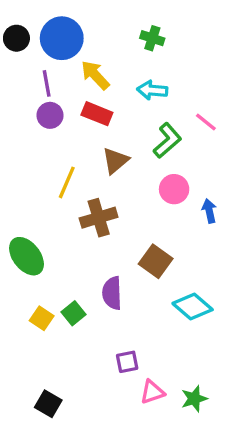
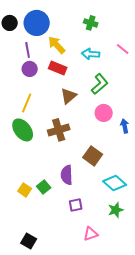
pink line: (206, 122) -> (123, 49), moved
yellow line: (67, 182) -> (27, 103), moved
green ellipse: (27, 256) -> (23, 130), moved
purple square: (127, 362) -> (76, 205), moved
green star: (194, 399) -> (116, 210), moved

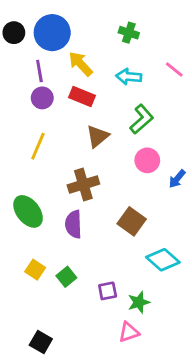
blue arrow: (125, 126) -> (177, 179), turned -128
green ellipse: (23, 130) -> (28, 211), moved
purple semicircle: (67, 175) -> (73, 224), moved
green square: (44, 187) -> (66, 277), moved
green star: (116, 210) -> (139, 302), moved

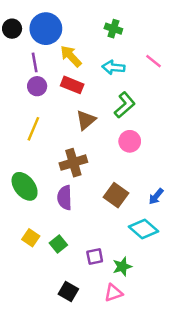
blue arrow: (177, 179) -> (156, 196), moved
black square: (41, 342) -> (68, 292), moved

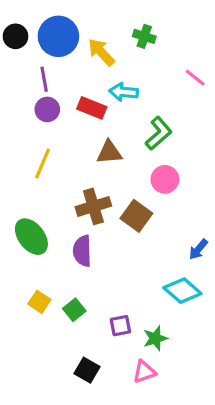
yellow arrow: (71, 56) -> (101, 52), moved
cyan arrow: (113, 67) -> (124, 92), moved
brown triangle: (86, 120) -> (109, 152), turned 35
brown square: (116, 195) -> (136, 216), moved

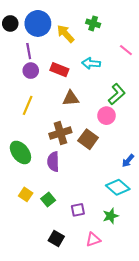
cyan arrow: (124, 92) -> (91, 63), moved
green L-shape: (159, 133) -> (117, 94), moved
green star: (155, 338) -> (111, 216), moved

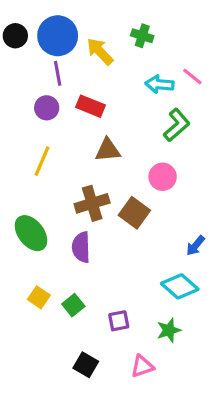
purple line: (29, 51) -> (58, 73), moved
cyan arrow: (91, 63) -> (159, 84), moved
green L-shape: (117, 94) -> (177, 125), moved

